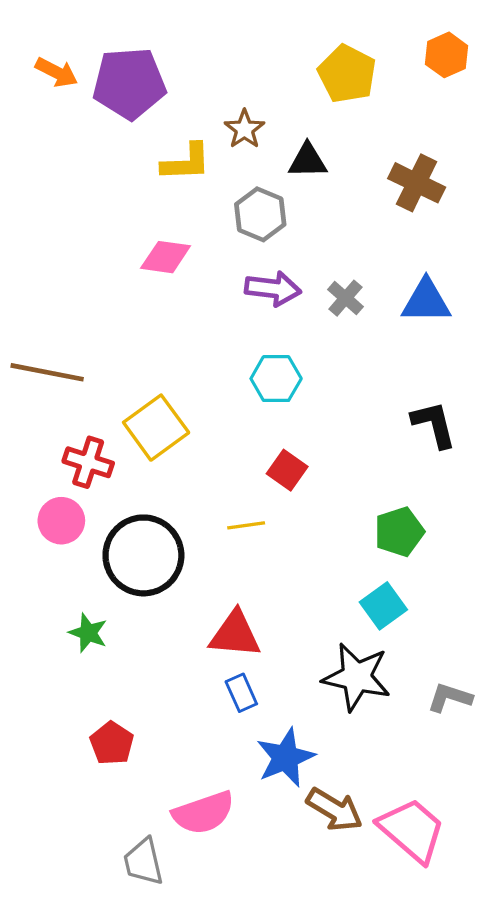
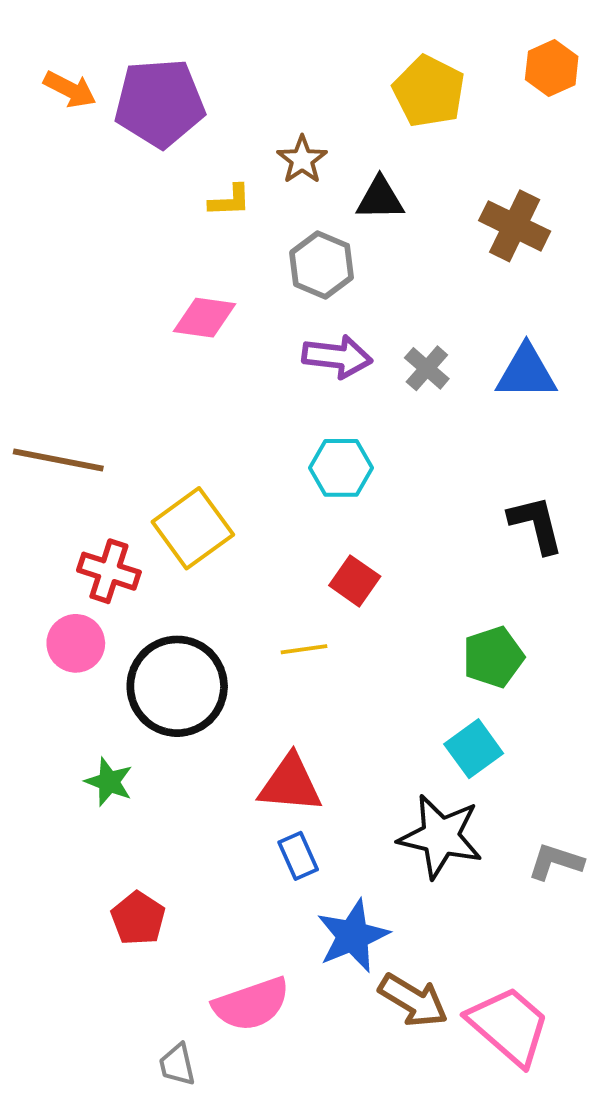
yellow L-shape: (186, 162) -> (230, 201), size x0.7
gray trapezoid: (143, 862) -> (177, 1065), size x0.7

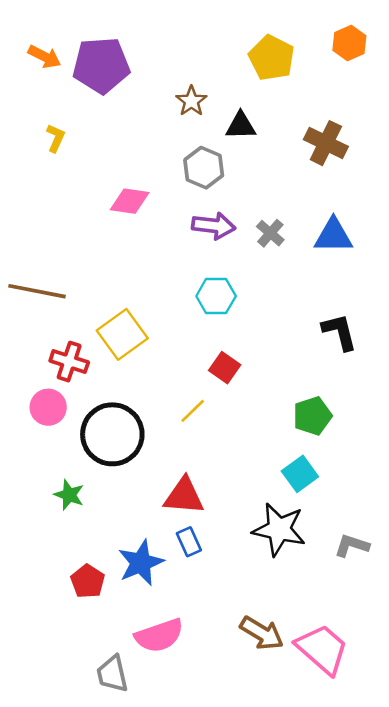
yellow L-shape: (230, 201) -> (56, 138), moved, turned -64
yellow line: (304, 649) -> (193, 411), turned -36
blue star: (353, 936) -> (141, 563), moved
gray trapezoid: (177, 1065) -> (112, 674), size x1.4

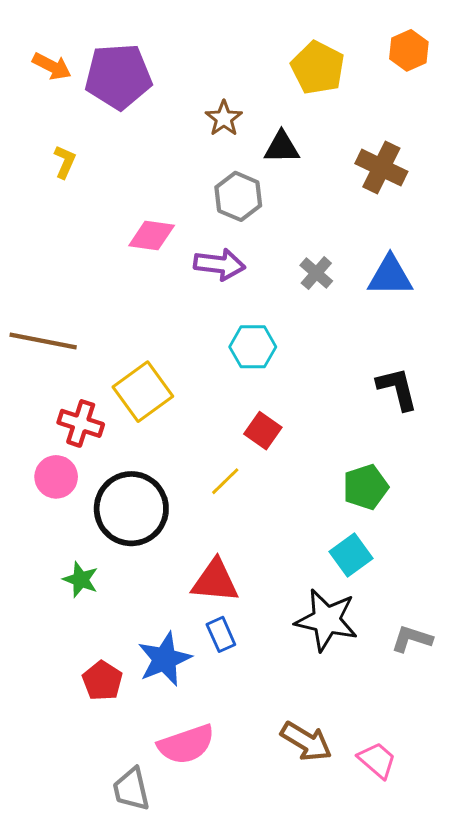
purple arrow: (214, 226) -> (219, 264), moved
pink trapezoid: (322, 649) -> (377, 760), size x0.6

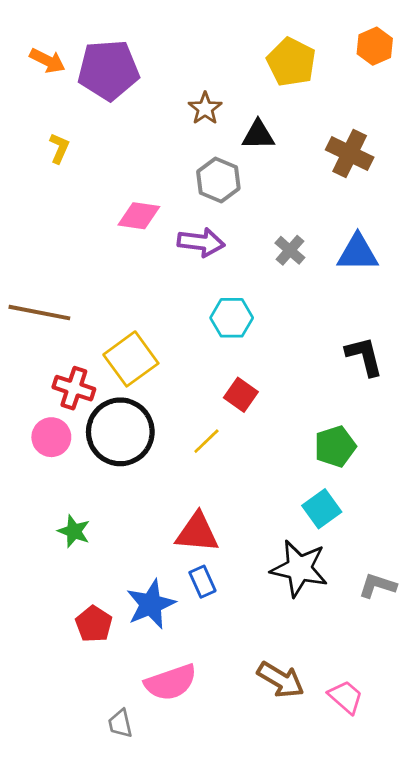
black circle: (131, 509) -> (120, 432), moved
gray trapezoid: (131, 789) -> (120, 723), size x0.7

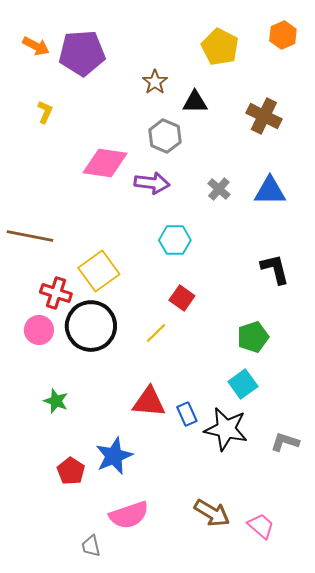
pink diamond: (139, 216) -> (105, 163), size x1.4
blue rectangle: (202, 582) -> (187, 414), moved

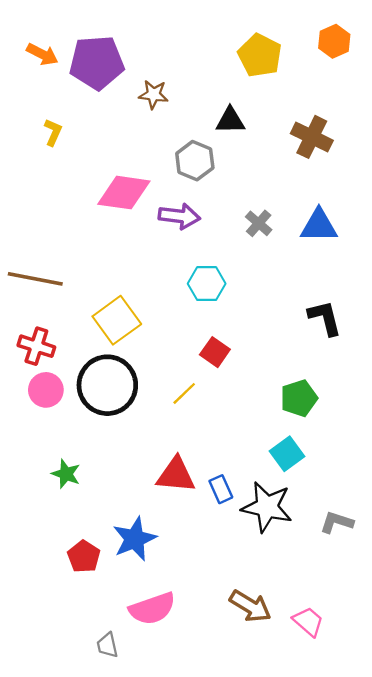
brown star: (155, 82) -> (153, 94), moved, turned -30
red cross: (56, 293) -> (36, 346), moved

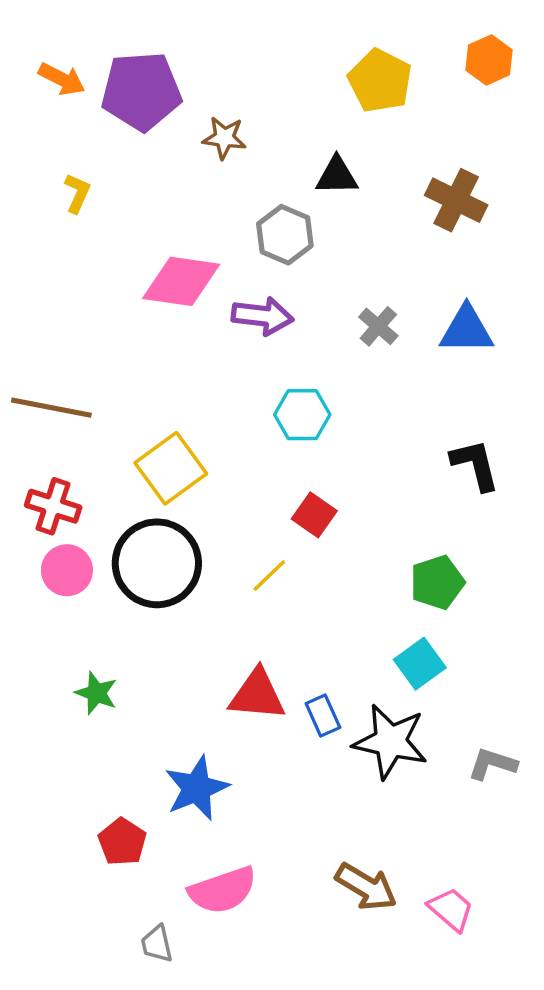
red pentagon: (84, 557) -> (122, 842), moved

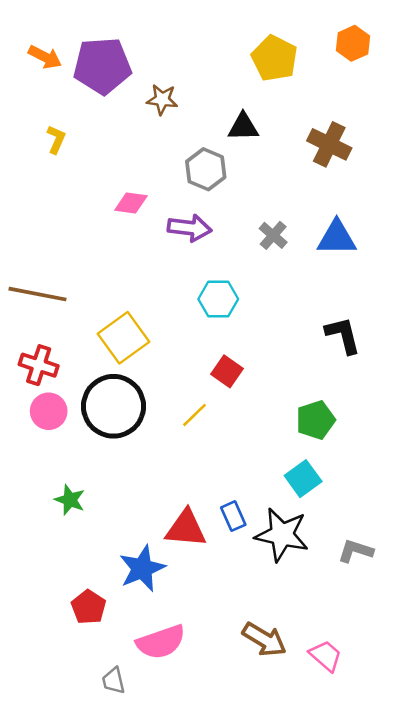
pink diamond: (181, 281) -> (131, 203), size x0.6
red triangle: (257, 695) -> (186, 528), moved

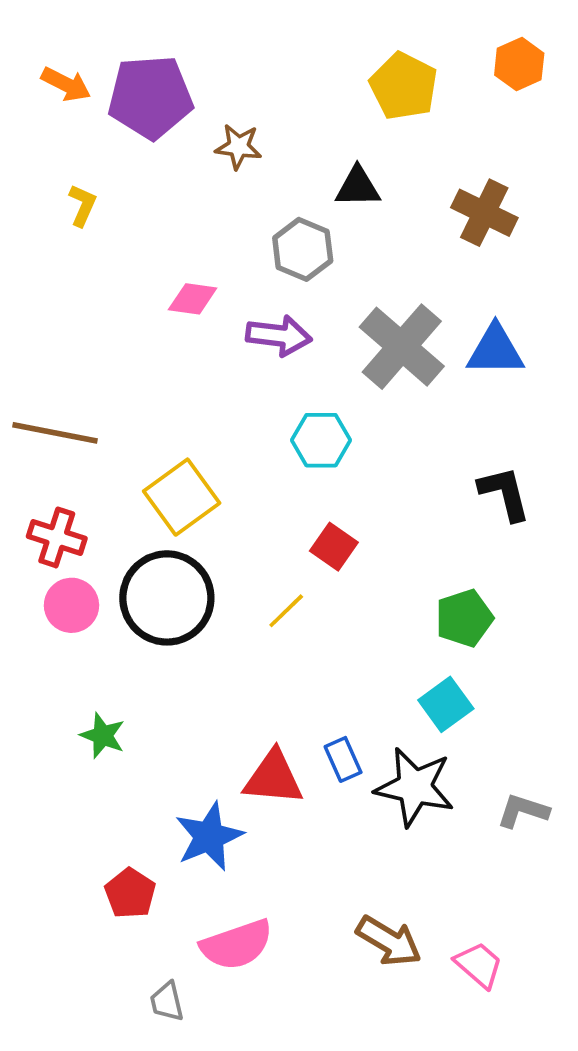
gray cross: (273, 235) -> (402, 347), size x2.0

